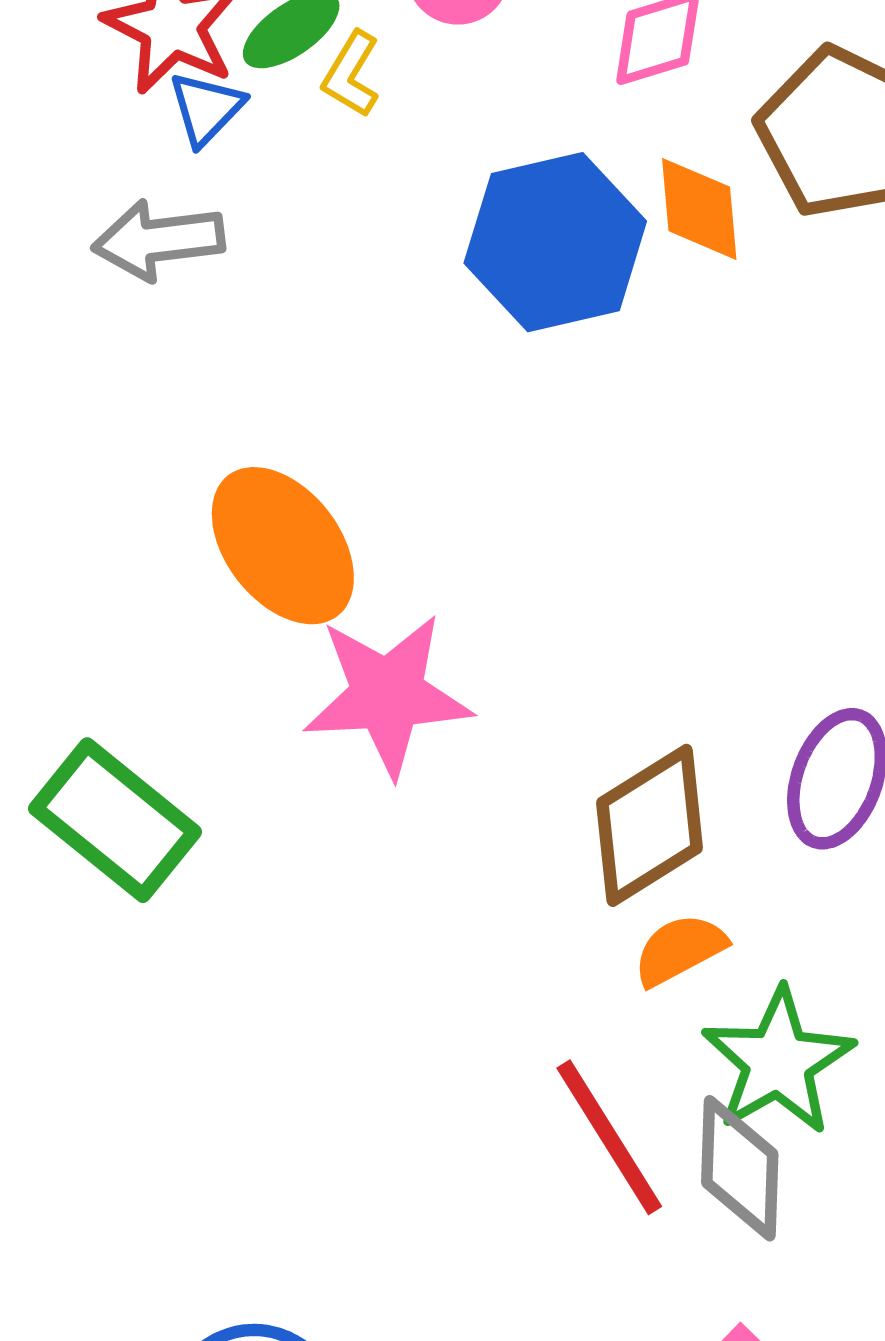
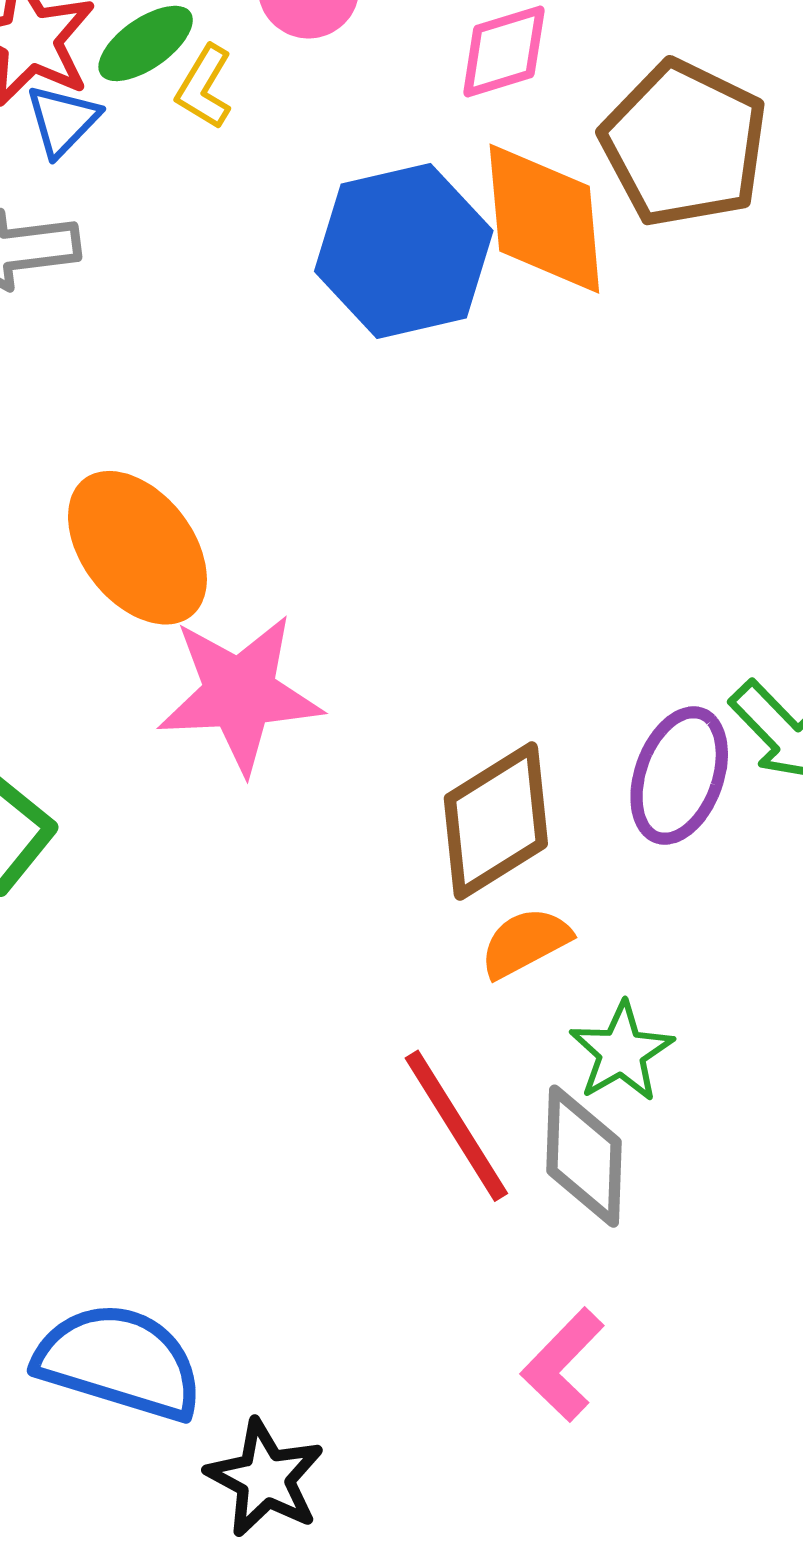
orange diamond: (699, 209) -> (544, 219), size x1.5
green star: (778, 1062) -> (621, 1052), size x0.7

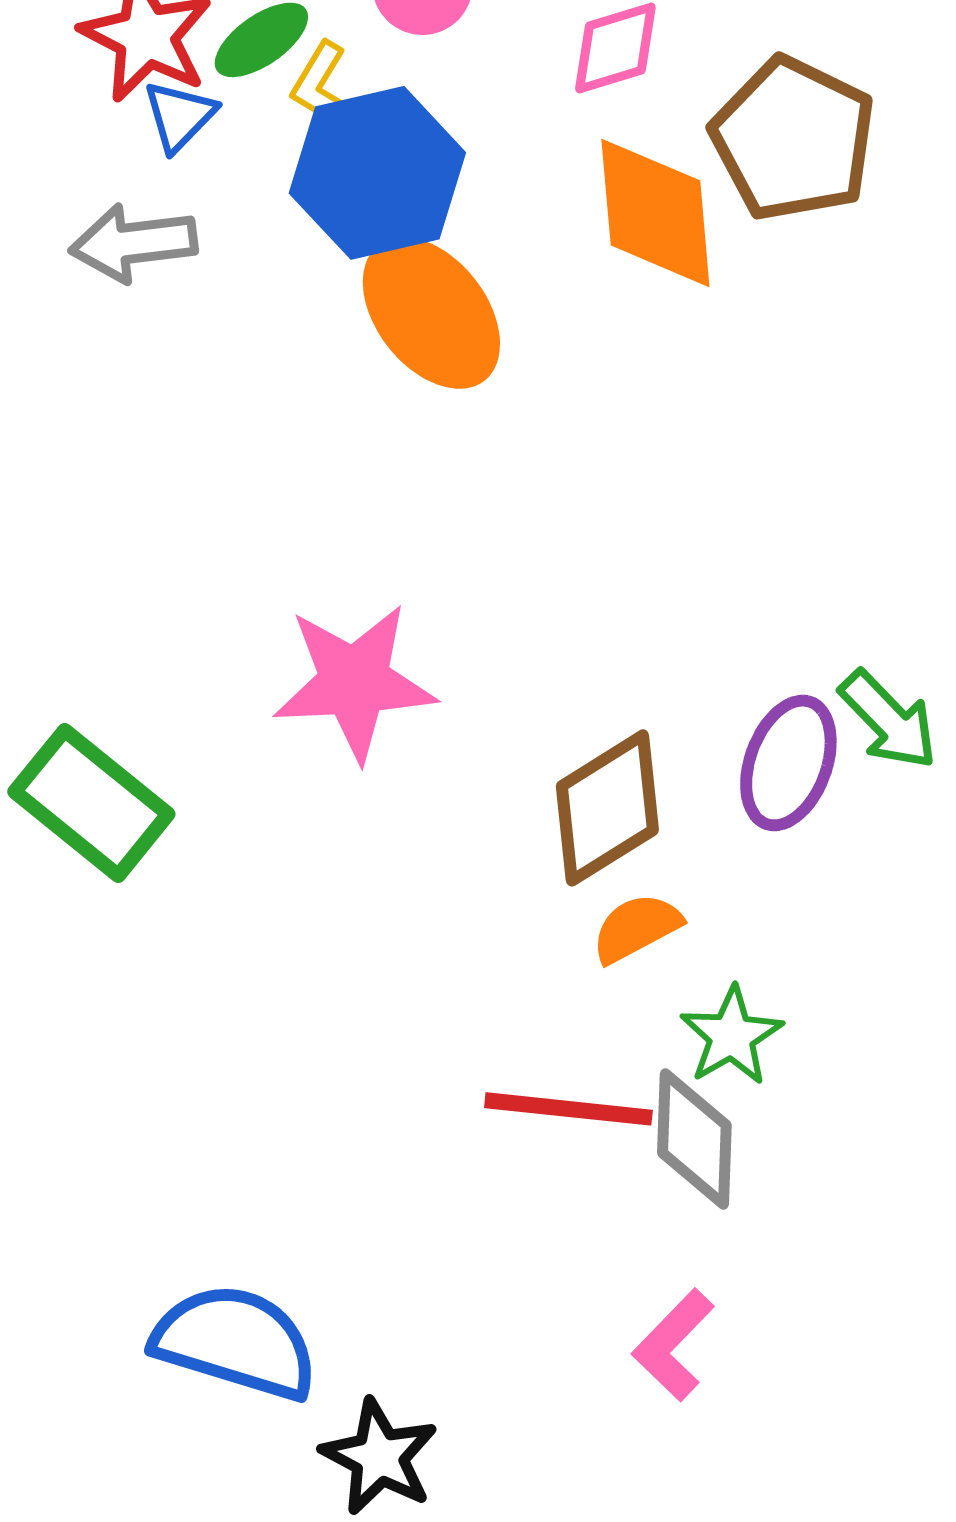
blue hexagon: (404, 251) -> (377, 173), moved
orange ellipse: (137, 548) -> (431, 313), moved
red line: (456, 1126) -> (568, 1109), turned -52

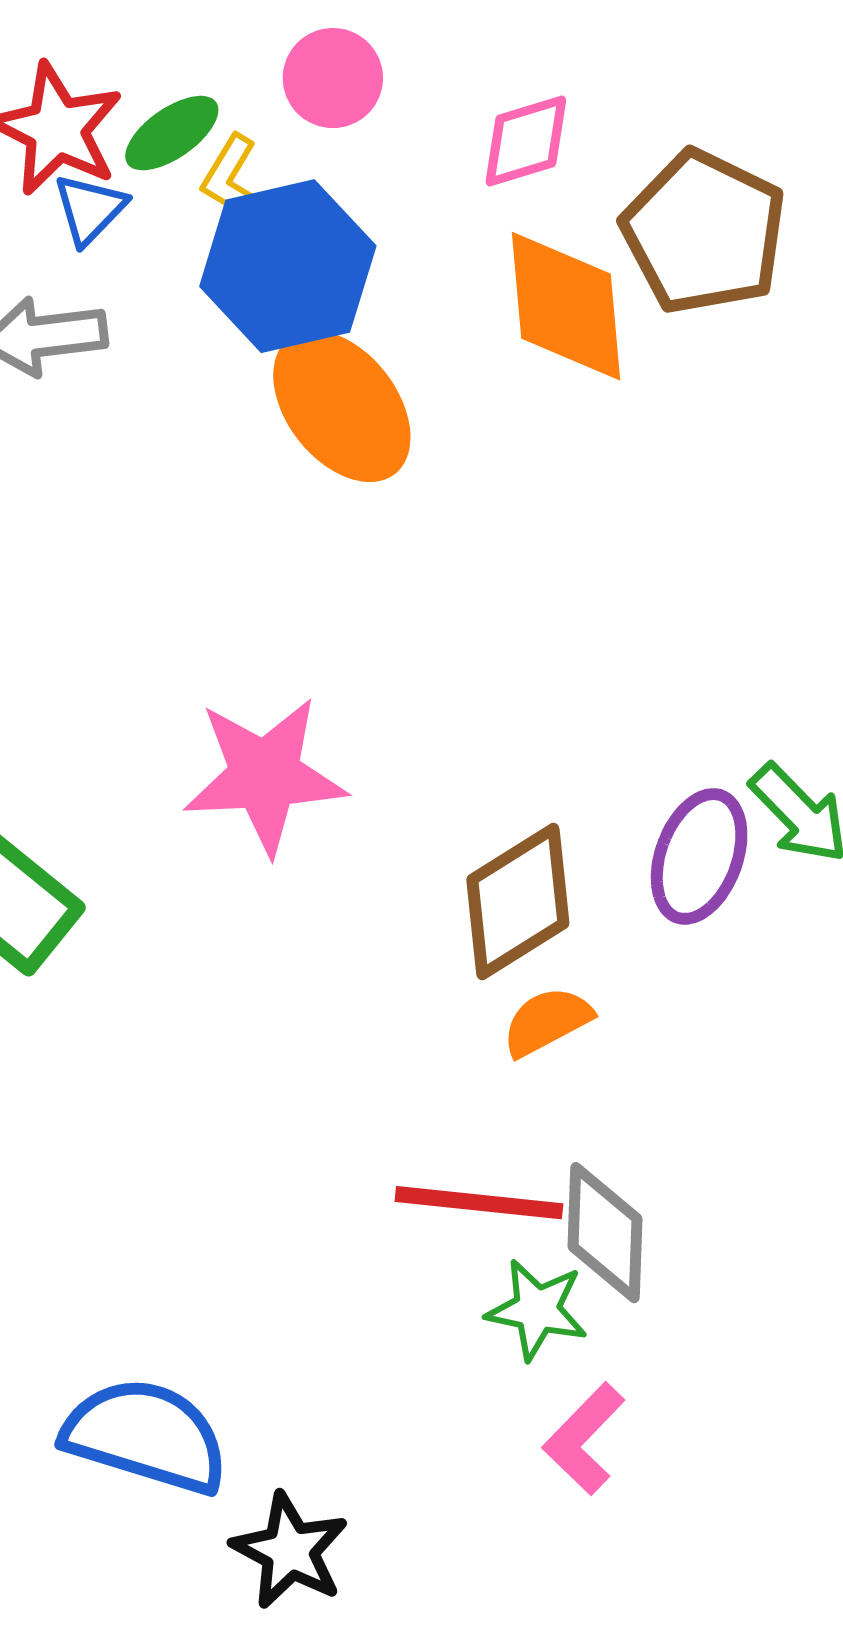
green star: (731, 1036) -> (537, 1310), moved, turned -30

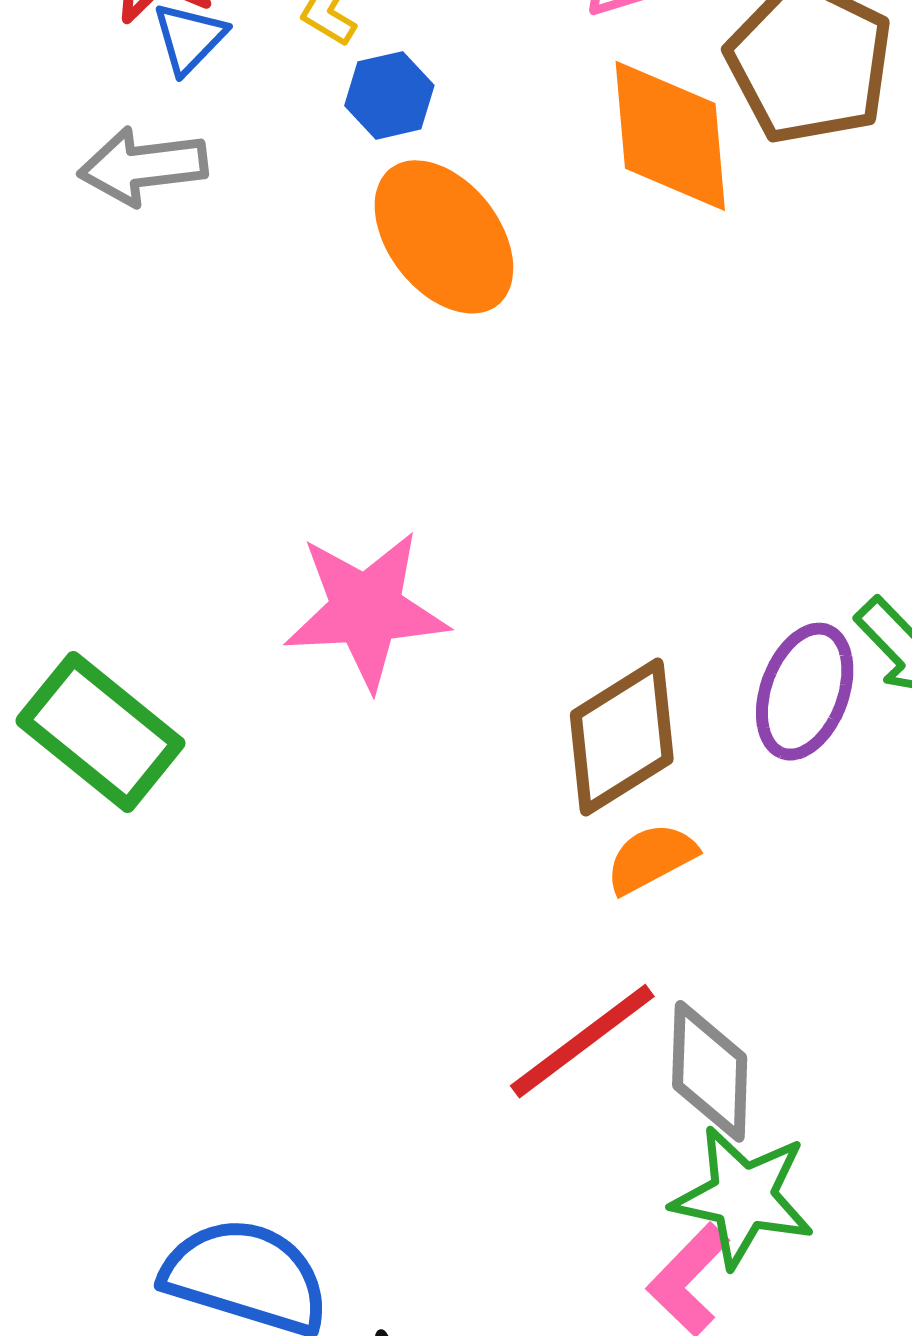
blue hexagon: (288, 266) -> (389, 95), size x0.5
red line: (479, 1203) -> (582, 1041), turned -43
green star: (537, 1310) -> (743, 1197), moved, size x1.4

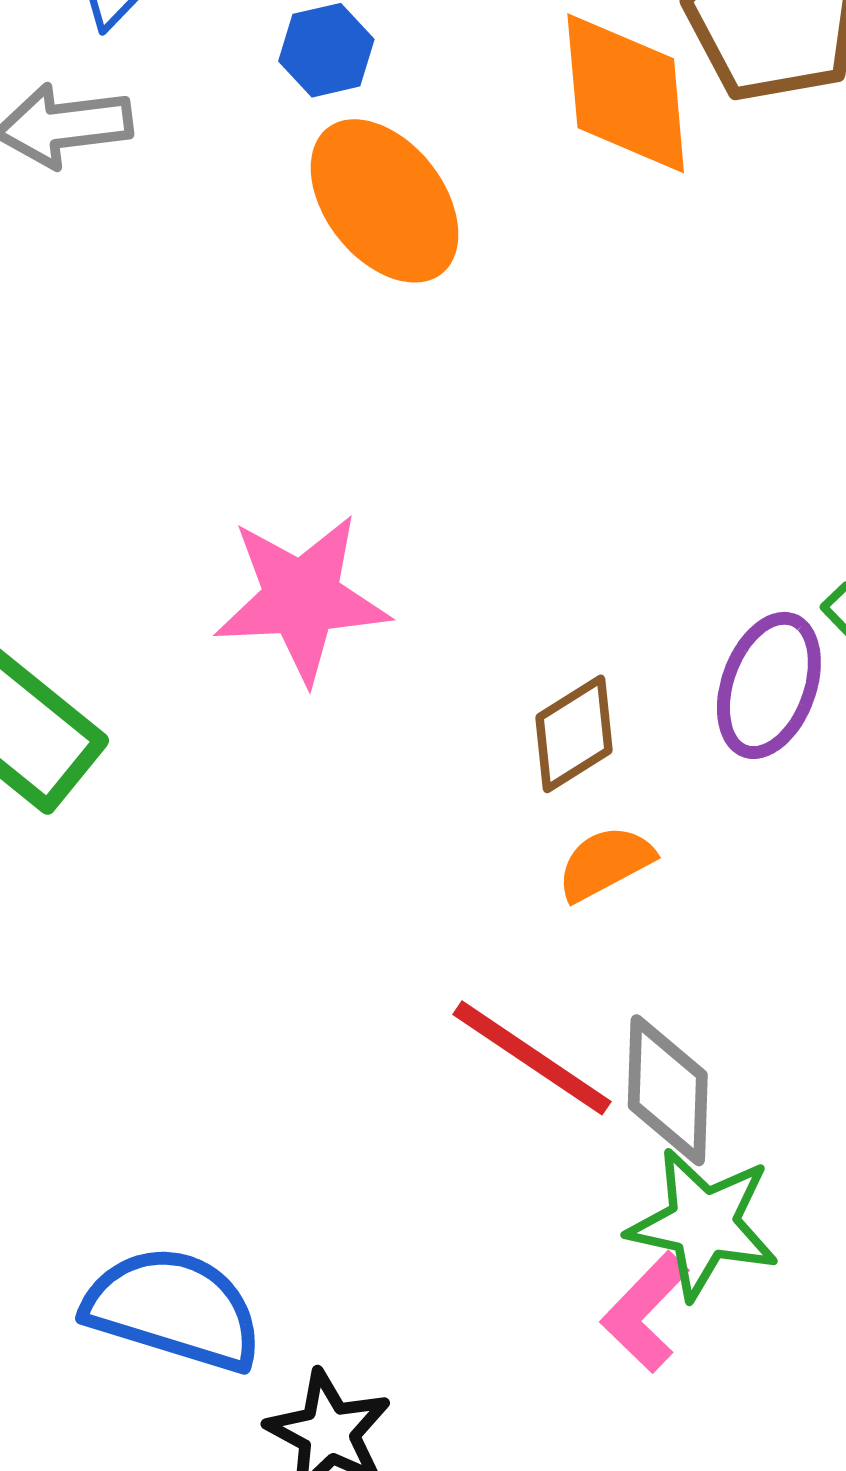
brown diamond: (622, 737) -> (574, 734), size x0.7
red line: (582, 1041) -> (532, 1058), turned 71

